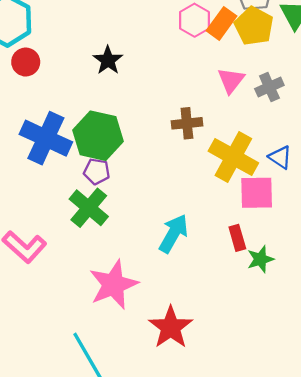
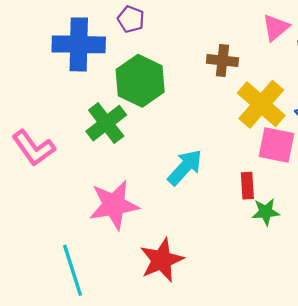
green hexagon: (98, 136) -> (140, 81), moved
blue cross: (46, 138) -> (79, 44), turned -36
purple pentagon: (97, 171) -> (131, 19), moved

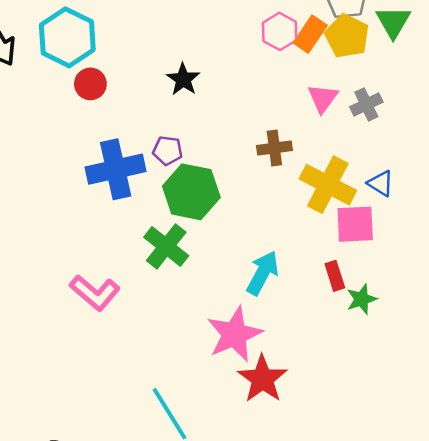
purple pentagon: (131, 19) -> (168, 150), moved
pink star: (114, 205) -> (235, 334), moved

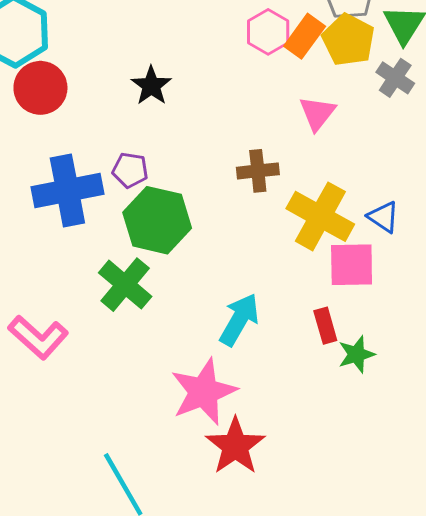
red circle: (90, 84) -> (40, 88), size x1.4
gray cross: (366, 104) -> (395, 78), moved, turned -32

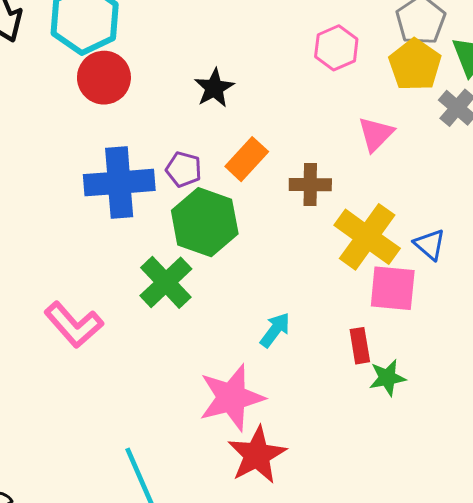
orange rectangle: (305, 36) -> (247, 159), moved
cyan arrow: (239, 320) -> (275, 330), size x0.7

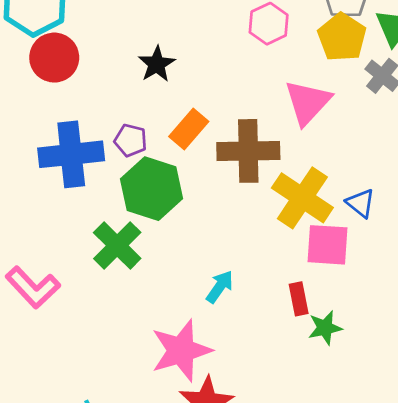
pink triangle: (376, 134) -> (308, 102), size x1.4
brown cross: (310, 185) -> (248, 151), size x1.6

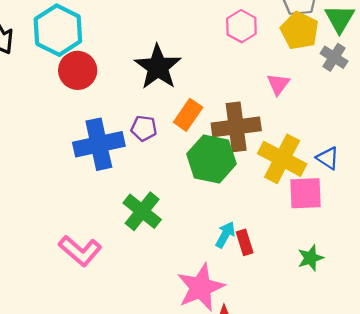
black star: (157, 64) -> (158, 67), size x1.6
pink triangle: (308, 102) -> (278, 84), size x0.6
green hexagon: (152, 189) -> (211, 159), moved
red rectangle: (299, 299) -> (245, 242), moved

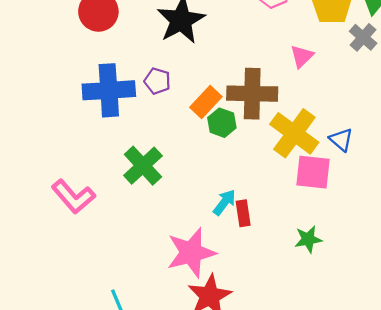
orange rectangle: (188, 115) -> (206, 102), moved
green hexagon: (211, 159) -> (222, 123), size x0.6

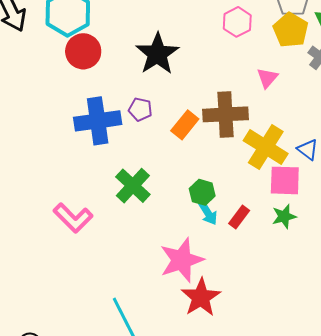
green hexagon: (222, 123) -> (202, 192), moved
cyan arrow: (224, 202) -> (208, 213), turned 115
red rectangle: (243, 213) -> (239, 217), moved, turned 50
green star: (308, 239) -> (284, 216), moved

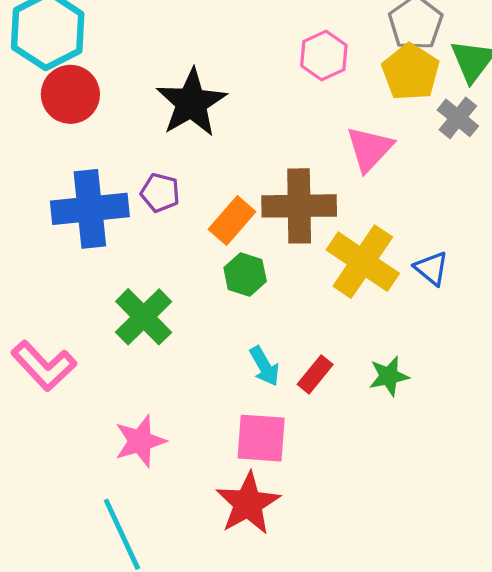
pink triangle: (267, 78) -> (370, 149), size x1.4
pink square: (285, 180) -> (261, 438), moved
green hexagon: (202, 192) -> (245, 275), moved
pink star: (182, 260) -> (140, 441), moved, size x0.7

